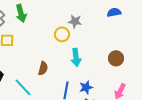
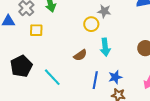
brown semicircle: (43, 68) -> (80, 55), moved, turned 40

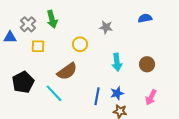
yellow circle: (91, 24) -> (80, 44), moved
cyan arrow: (105, 47) -> (117, 62), moved
brown semicircle: (80, 55) -> (67, 71), moved, size x1.5

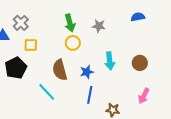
green arrow: (52, 19) -> (70, 23), moved
brown semicircle: (67, 71) -> (60, 70), turned 110
black pentagon: (23, 82) -> (16, 68), moved
blue star: (117, 93) -> (87, 72), moved

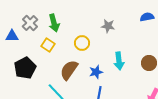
green arrow: (70, 23) -> (54, 23), moved
yellow square: (31, 45) -> (48, 45), moved, turned 32
brown semicircle: (60, 70) -> (69, 70), turned 50

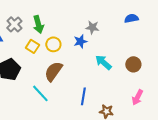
yellow circle: (82, 43) -> (53, 44), moved
cyan arrow: (119, 61) -> (103, 62), turned 138
blue star: (96, 72) -> (80, 41), moved

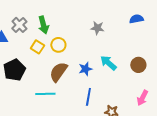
blue star: (80, 41) -> (85, 69), moved
cyan line: (40, 93) -> (45, 94), turned -48

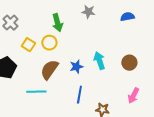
green arrow: (43, 25) -> (57, 23), moved
gray star: (97, 28) -> (88, 12), moved
cyan arrow: (108, 63) -> (99, 61), turned 30

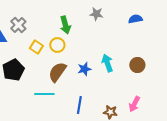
blue line: (79, 95) -> (79, 105), moved
pink arrow: (133, 96) -> (134, 104), moved

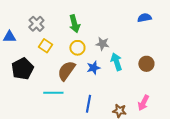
gray star: (96, 14) -> (102, 44), moved
gray cross: (18, 25) -> (36, 24), moved
yellow circle: (57, 45) -> (77, 48), moved

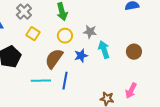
blue line: (88, 104) -> (65, 81), moved

